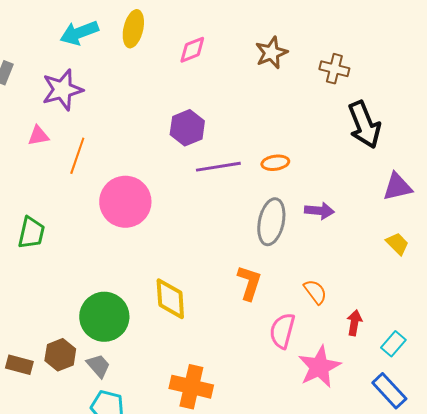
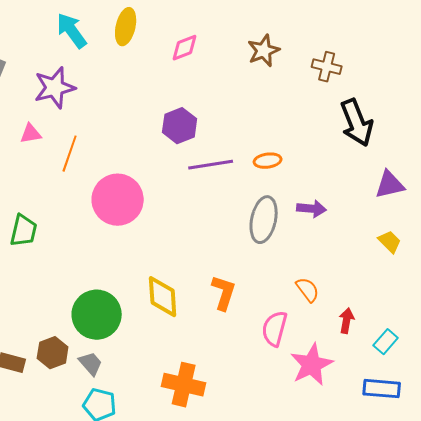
cyan arrow: (79, 33) -> (72, 31), turned 75
orange L-shape: (249, 283) -> (224, 293), moved
blue rectangle: (389, 391) -> (382, 389), turned -42

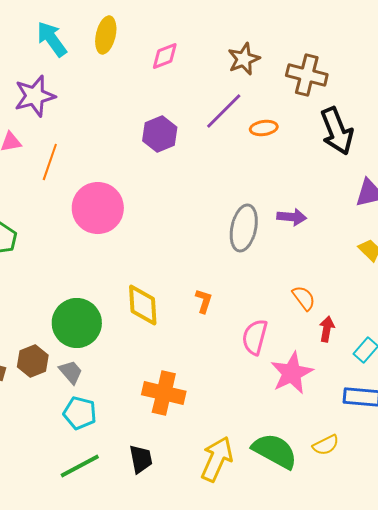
brown cross: (327, 67) -> (307, 75), size x1.4
orange ellipse: (268, 161) -> (264, 128), moved
purple line: (211, 165) -> (224, 111), moved, turned -36
orange semicircle: (308, 290) -> (304, 298), moved
orange L-shape: (224, 293) -> (204, 301), size x0.7

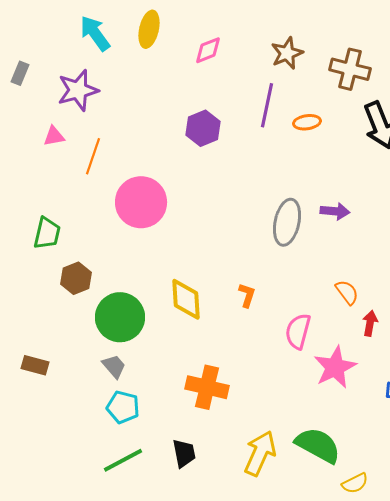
purple line: (224, 111) -> (267, 105), turned -33
brown hexagon: (33, 361) -> (76, 278), moved
yellow semicircle: (326, 445) -> (355, 483), moved

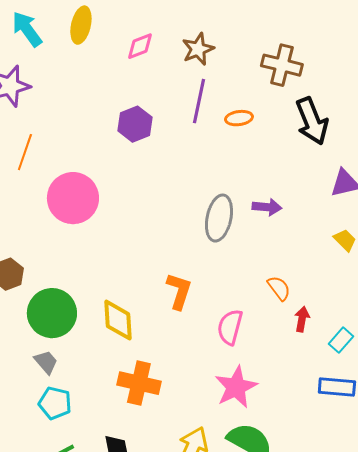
brown star: (287, 53) -> (198, 49), moved
orange L-shape: (247, 295) -> (179, 291), size x1.5
yellow diamond: (186, 299) -> (118, 320), moved
pink star: (335, 367) -> (236, 387), moved

